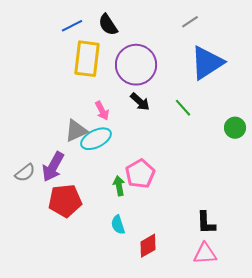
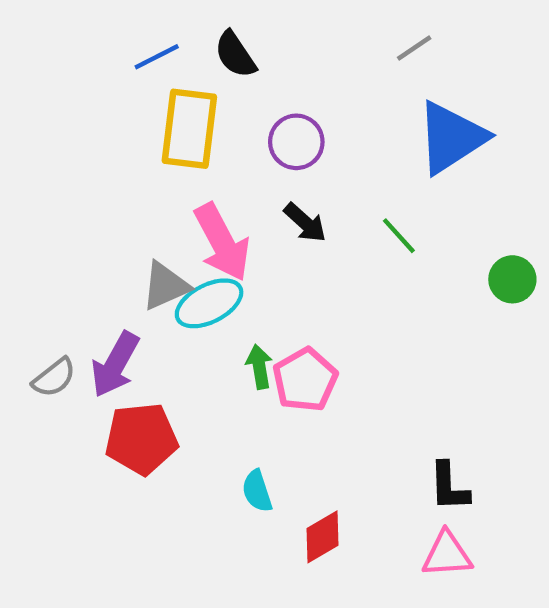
purple circle: (136, 65) -> (296, 142), size x0.6
pink arrow: (102, 111) -> (222, 242), size x1.8
green arrow: (119, 186) -> (259, 367), moved

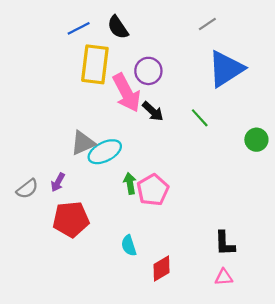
pink arrow: (222, 242) -> (127, 93), moved
purple arrow: (115, 364) -> (58, 182), size x0.6
pink triangle: (447, 554) -> (224, 277), size x0.7

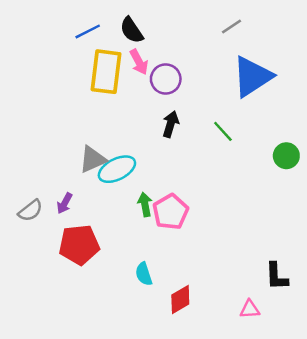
pink arrow: (127, 93) -> (139, 62), moved, size x0.6
black arrow: (153, 111) -> (171, 124), turned -115
black L-shape: (225, 243) -> (277, 276), moved

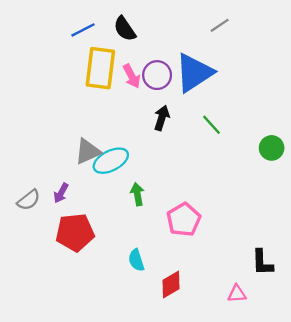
pink arrow: (139, 62) -> (132, 76), moved
blue triangle: (252, 77) -> (194, 73), moved
pink pentagon: (171, 212) -> (184, 220), moved

